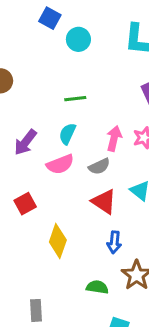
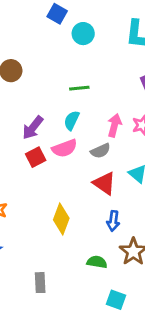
red square: (25, 204) -> (36, 157), moved

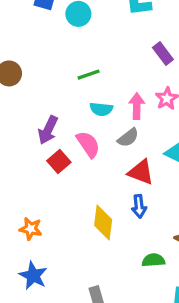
cyan semicircle: (72, 120) -> (101, 109), moved, turned -96
pink semicircle: (65, 148) -> (88, 144), turned -90
blue arrow: (113, 221) -> (139, 206), moved

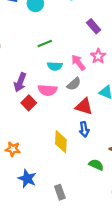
pink arrow: (137, 106) -> (78, 62), turned -35
pink semicircle: (88, 144) -> (48, 90), turned 132
green semicircle: (153, 260) -> (96, 165), turned 32
blue star: (33, 276) -> (27, 179), moved

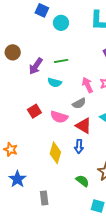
cyan semicircle: (55, 66) -> (55, 83), moved
purple arrow: (20, 82) -> (36, 66), moved
pink semicircle: (48, 90) -> (59, 117), moved

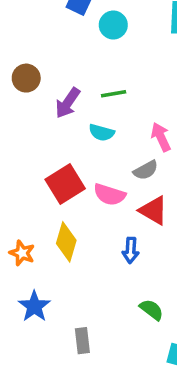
red square: (34, 111) -> (65, 184), size x1.5
blue arrow: (79, 146) -> (131, 250), moved
yellow diamond: (55, 153) -> (66, 242), moved

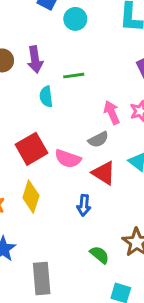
purple arrow: (68, 103) -> (35, 59), moved, turned -45
cyan semicircle: (102, 133) -> (46, 97), moved, turned 66
gray rectangle: (82, 341) -> (42, 279), size x1.5

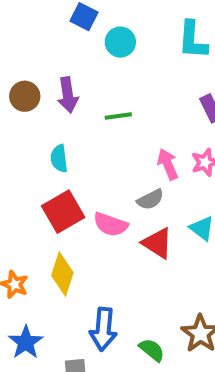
cyan semicircle: (46, 97) -> (59, 158), moved
blue arrow: (84, 205) -> (103, 329), moved, size x1.5

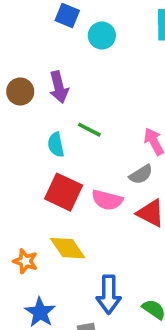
green line: (118, 116) -> (89, 130), moved, turned 40
red square: (63, 212) -> (64, 192), turned -30
yellow diamond: (62, 274) -> (68, 248), turned -48

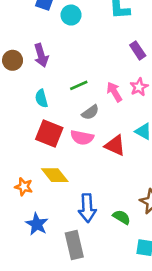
green line: (89, 130) -> (79, 85), moved, turned -48
gray semicircle: (141, 174) -> (90, 112), moved

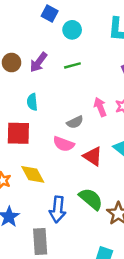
purple arrow: (41, 55) -> (39, 62), turned 45
green line: (79, 85) -> (72, 65), moved
red square: (49, 133) -> (18, 133), moved, turned -30
green semicircle: (122, 217) -> (91, 199), moved, size x1.5

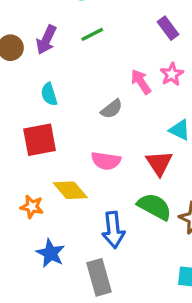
pink semicircle: (64, 144) -> (106, 161), moved
red triangle: (93, 156) -> (159, 163), moved, turned 35

